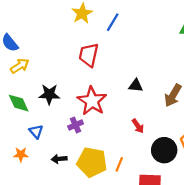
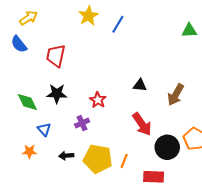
red trapezoid: (89, 55) -> (56, 56), moved
yellow arrow: (20, 66) -> (28, 18), moved
red star: (92, 101) -> (98, 100), size x0.6
red arrow: (138, 126) -> (142, 124), size x1.6

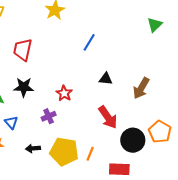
blue line: (118, 24) -> (89, 42), moved
green triangle: (189, 31) -> (155, 25), turned -42

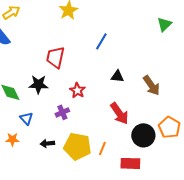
red trapezoid: (23, 50) -> (55, 57), moved
brown arrow: (141, 88) -> (151, 85), turned -65

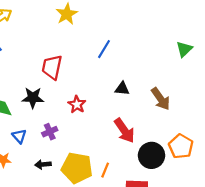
green triangle: (164, 24) -> (184, 49), moved
purple cross: (62, 112) -> (50, 132), moved

